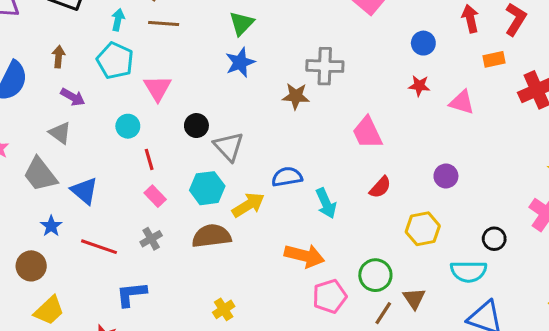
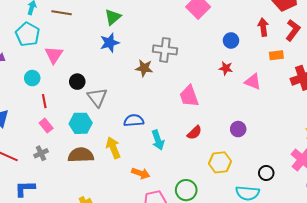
yellow arrow: (248, 205) -> (113, 148), moved, turned -85
orange arrow: (304, 256) -> (141, 173), size x0.7

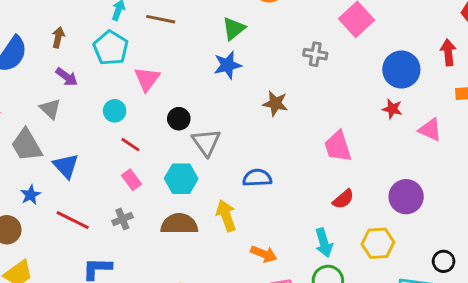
blue circle: (231, 40) -> (401, 69), size x1.6
gray cross: (165, 50) -> (315, 54), moved, size x0.7
red line: (44, 101) -> (130, 145), turned -48
purple circle: (238, 129) -> (406, 197), size x1.5
cyan arrow: (158, 140) -> (324, 243), moved

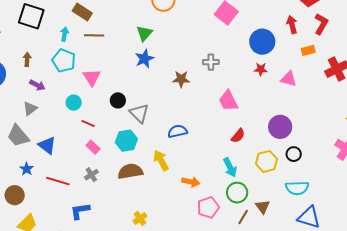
gray cross: (315, 54) -> (211, 62), moved
gray triangle: (50, 109) -> (30, 109), turned 49
black circle: (444, 261) -> (294, 154), moved

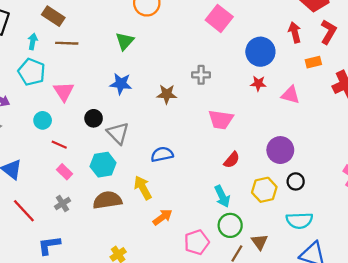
blue star: (144, 59) -> (121, 84), moved, turned 30
pink trapezoid: (228, 101) -> (221, 120), turned -55
red line: (58, 181) -> (24, 211), turned 30
orange arrow: (191, 182) -> (162, 217), moved, turned -48

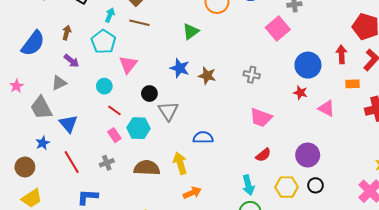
brown star: (167, 94) -> (207, 76), moved
cyan hexagon: (103, 165) -> (138, 128), moved

